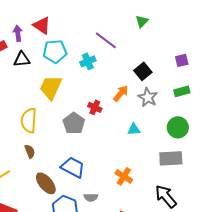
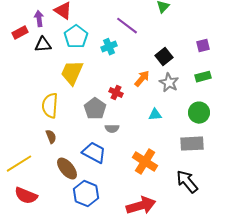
cyan pentagon: (55, 51) -> (76, 37), turned -30
orange cross: (124, 176) -> (145, 162), size x1.4
gray semicircle: (91, 197) -> (112, 129), moved

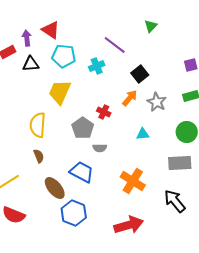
cyan pentagon: (76, 37) -> (64, 56), turned -30
black square: (164, 57) -> (140, 74), moved

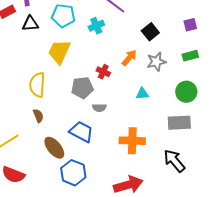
black square: (140, 74) -> (150, 32), moved
gray star: (157, 102) -> (156, 62), turned 30
gray pentagon: (83, 128) -> (82, 88), turned 30
orange cross: (133, 181) -> (132, 141), turned -30

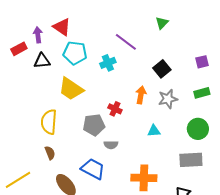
yellow trapezoid: (59, 52) -> (71, 89), turned -80
orange arrow: (129, 58) -> (141, 95), turned -30

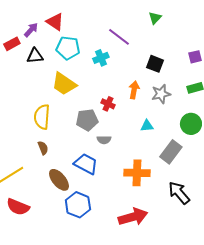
purple arrow: (38, 35) -> (31, 30), turned 49
black square: (162, 69) -> (155, 64), turned -30
gray rectangle: (191, 160) -> (171, 152), moved, turned -50

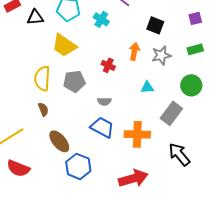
cyan cross: (101, 58) -> (101, 19), turned -35
gray pentagon: (87, 120) -> (74, 81), moved
blue trapezoid: (86, 164) -> (102, 127), moved

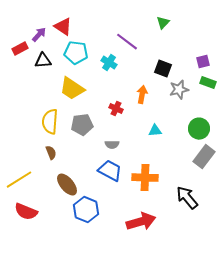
green rectangle: (195, 49) -> (208, 83), moved, turned 35
gray star: (161, 55) -> (179, 90), moved
gray rectangle: (171, 113) -> (204, 157), moved

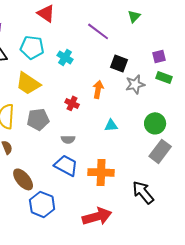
green triangle: (163, 23) -> (134, 16), moved
red triangle: (63, 27) -> (46, 13), moved
purple line: (127, 42) -> (98, 31), moved

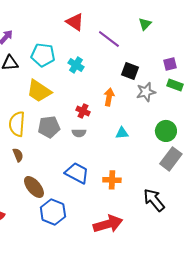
red triangle: (46, 13) -> (75, 22), moved
gray semicircle: (68, 139) -> (79, 133), moved
orange cross: (101, 172) -> (112, 180), size x0.7

